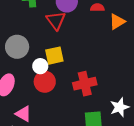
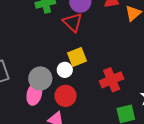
gray circle: (17, 47) -> (40, 78), moved
red circle: (45, 82) -> (65, 96), moved

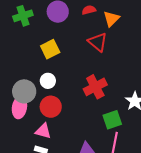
red triangle: (73, 22) -> (98, 42), moved
yellow square: (77, 57) -> (50, 49), moved

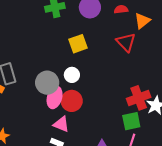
red cross: (95, 87) -> (139, 98), moved
pink ellipse: (19, 107) -> (55, 97), moved

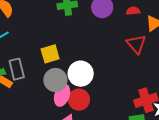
yellow square: (78, 44) -> (50, 54), moved
white circle: (72, 75) -> (81, 74), size x1.6

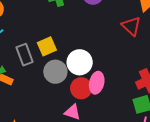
gray rectangle: (17, 69) -> (25, 55), moved
pink ellipse: (62, 95) -> (97, 83), moved

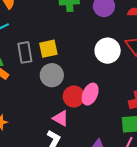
white circle: (80, 62) -> (108, 51), moved

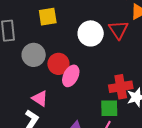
yellow square: (48, 49) -> (48, 17), moved
red circle: (74, 96) -> (58, 64), moved

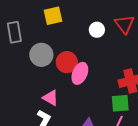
white circle: (91, 33) -> (97, 30), size x0.6

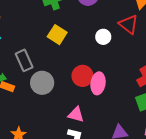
yellow square: (53, 16) -> (57, 35), turned -30
gray circle: (41, 55) -> (42, 83), moved

